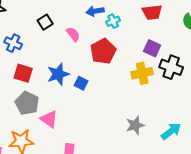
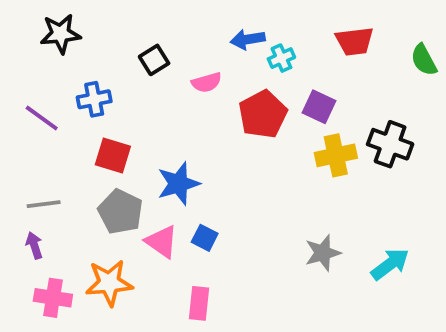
pink semicircle: (73, 34) -> (207, 82), turned 112
blue cross: (13, 43) -> (94, 99), turned -36
purple square: (152, 48) -> (319, 107), moved
blue star: (58, 74) -> (178, 184), moved
blue square: (81, 83) -> (205, 238), moved

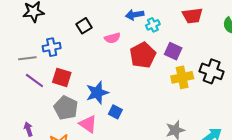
purple line: (42, 118) -> (34, 81), moved
gray line: (44, 204) -> (27, 58), moved
blue square: (205, 238) -> (115, 112), moved
purple arrow: (34, 245) -> (28, 129), moved

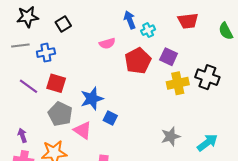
blue arrow: (135, 15) -> (130, 20), turned 78
black square: (84, 26) -> (63, 24), moved
gray line: (27, 58) -> (20, 45), moved

